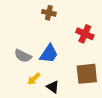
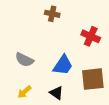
blue trapezoid: (49, 54) -> (63, 65), moved
yellow arrow: (34, 79) -> (24, 92), moved

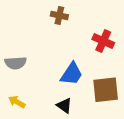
gray semicircle: (24, 60) -> (16, 63), moved, turned -30
yellow arrow: (24, 92) -> (17, 102), moved, turned 72

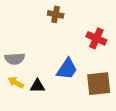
yellow arrow: (17, 102) -> (16, 83), moved
black triangle: (64, 106) -> (37, 86), moved, turned -35

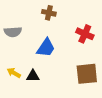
gray semicircle: (15, 59) -> (13, 32), moved
blue trapezoid: (67, 69) -> (46, 48), moved

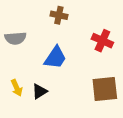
yellow arrow: (14, 73) -> (17, 88), turned -144
black triangle: (33, 76) -> (40, 91), turned -32

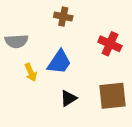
yellow arrow: (17, 88) -> (31, 72), moved
black triangle: (40, 91) -> (68, 98), moved

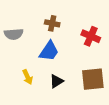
brown cross: (63, 17) -> (52, 23), moved
yellow arrow: (31, 72) -> (28, 77), moved

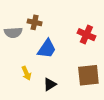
brown cross: (52, 23) -> (35, 22), moved
black triangle: (56, 81) -> (50, 84), moved

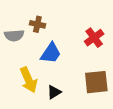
red cross: (86, 35) -> (94, 38), turned 30
yellow arrow: (26, 73) -> (29, 80), size x1.6

